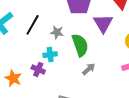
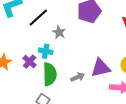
purple triangle: (103, 23) -> (101, 68), moved, turned 30
green semicircle: (80, 45) -> (50, 74), moved

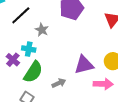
green semicircle: (50, 74) -> (33, 72), turned 35
gray arrow: (78, 77) -> (59, 83), moved

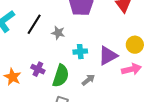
cyan cross: (29, 49) -> (80, 52), moved

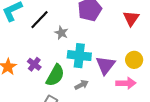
cyan cross: (80, 52) -> (79, 56), size x1.6
purple triangle: (108, 56) -> (105, 65), turned -35

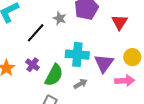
red triangle: (131, 18) -> (120, 22), moved
black line: (40, 20) -> (36, 33), moved
gray star: (61, 33) -> (60, 18), moved

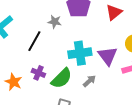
red triangle: (120, 22) -> (114, 12), turned 30
green semicircle: (54, 75) -> (62, 78), turned 30

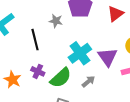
black line: (34, 41) -> (35, 40), turned -45
cyan cross: (80, 53) -> (80, 53), turned -30

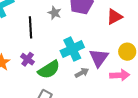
gray arrow: (88, 81) -> (82, 73), moved

